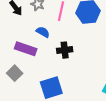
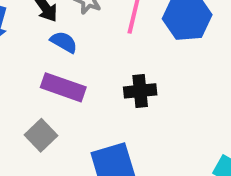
blue semicircle: (43, 32) -> (64, 42), moved

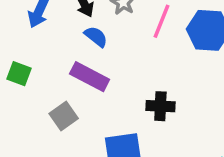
black cross: (140, 91) -> (160, 106), moved

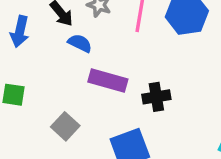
purple rectangle: (90, 77) -> (108, 81), moved

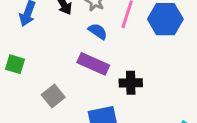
blue semicircle: (80, 43) -> (98, 31), moved

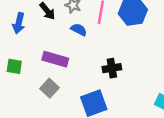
purple rectangle: (93, 64) -> (55, 59), moved

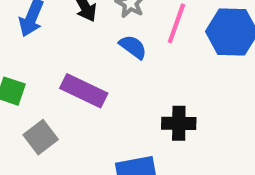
gray square: (50, 88) -> (41, 137), moved

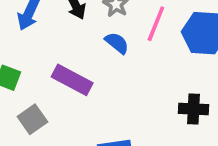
black cross: (179, 123) -> (194, 109), moved

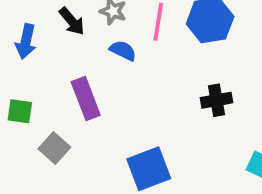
purple rectangle: (72, 80) -> (86, 99), turned 54

